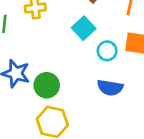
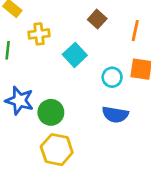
cyan square: (84, 28) -> (75, 55), moved

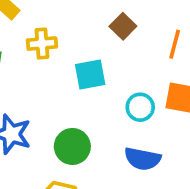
cyan square: (75, 55) -> (90, 74), turned 30
green circle: (51, 112) -> (72, 146), moved

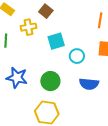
brown square: (123, 26) -> (46, 11), moved
cyan circle: (140, 107) -> (77, 56), moved

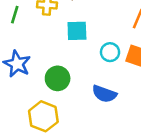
cyan circle: (77, 56) -> (110, 52), moved

